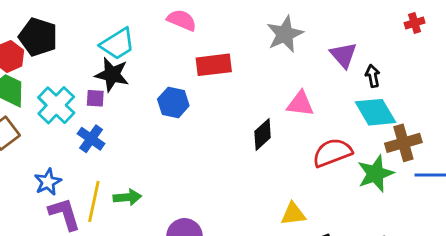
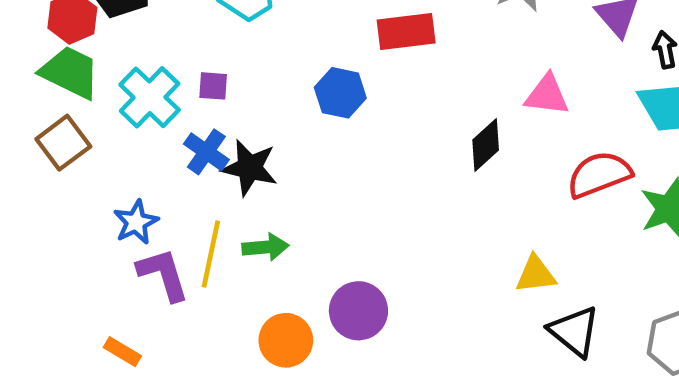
black star: (112, 75) -> (249, 168), moved

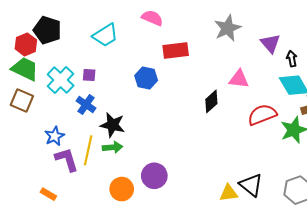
brown square: (63, 143) -> (22, 100), turned -30
black star: (249, 168) -> (113, 125), moved
yellow triangle: (536, 274) -> (229, 193), moved

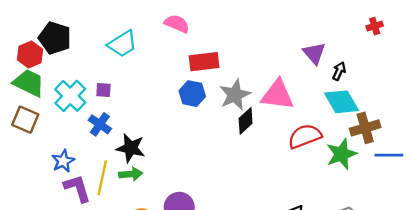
gray star: (228, 28) -> (235, 95), moved
black arrow: (292, 59) -> (339, 71), turned 35
blue hexagon: (146, 78) -> (192, 94), moved
pink triangle: (239, 79) -> (278, 95), size x1.4

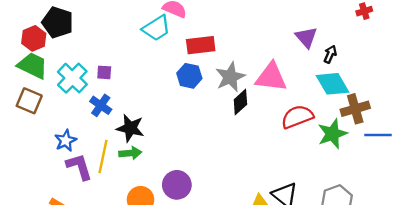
cyan trapezoid: (122, 44) -> (156, 28), moved

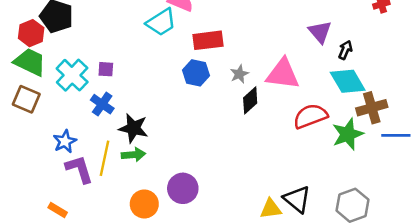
gray star: (230, 77) -> (239, 74), size x0.6

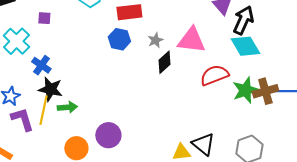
black arrow: (345, 50) -> (243, 20), size x1.8
purple square: (106, 69) -> (44, 18), moved
brown cross: (372, 108) -> (265, 91), moved
black star: (133, 128) -> (50, 89), moved

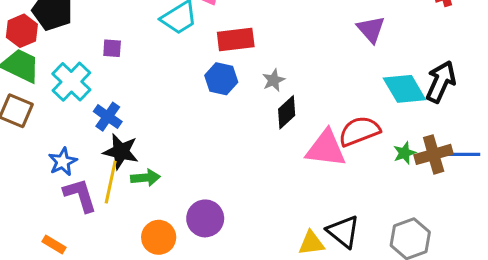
black arrow: (243, 20) -> (441, 82), moved
pink triangle: (191, 40) -> (326, 149), moved
green star: (245, 90) -> (404, 153), size x0.6

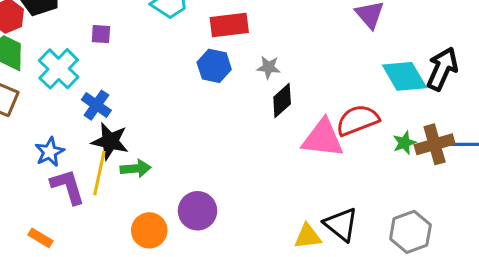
gray star: (274, 80) -> (269, 67), turned 30

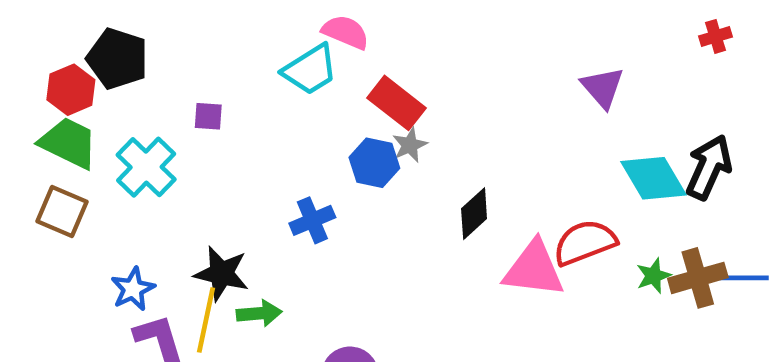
red rectangle: (229, 25) -> (397, 103), turned 45
gray star: (269, 67) -> (410, 145), moved, turned -30
blue cross: (96, 105) -> (312, 220), moved, turned 32

